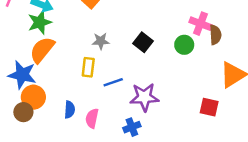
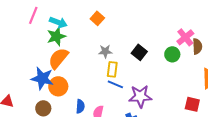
pink cross: (200, 24) -> (185, 37), turned 30
yellow rectangle: (88, 67) -> (112, 69), moved
blue line: (113, 82) -> (115, 84), turned 42
orange circle: (33, 97) -> (58, 86), moved

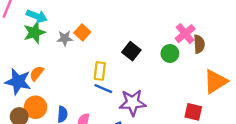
orange square: (97, 18) -> (82, 32), moved
gray star: (105, 51) -> (65, 38), moved
orange semicircle: (58, 58) -> (37, 73), moved, size x0.6
orange circle: (58, 86) -> (36, 107), moved

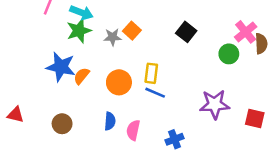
black square: (131, 51) -> (186, 32), moved
blue star: (18, 82) -> (61, 67), moved
purple star: (133, 103) -> (215, 104), moved
orange circle: (36, 107) -> (119, 82), moved

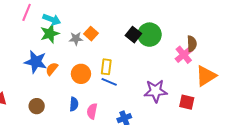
pink cross: (246, 32) -> (184, 55), moved
green circle: (229, 54) -> (149, 35), moved, size x1.5

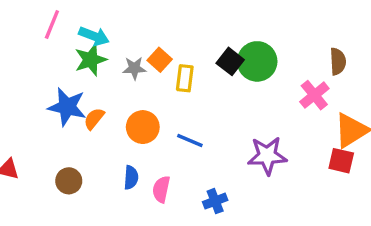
brown semicircle: (192, 44) -> (338, 61), moved
yellow rectangle: (106, 67) -> (185, 78), moved
red square: (187, 102) -> (341, 161), moved

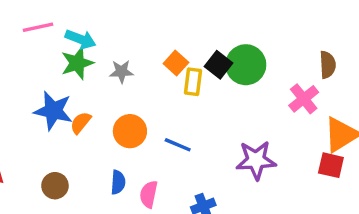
pink line: (52, 24) -> (38, 27), turned 56
orange square: (160, 60) -> (176, 63), moved
yellow rectangle: (185, 78) -> (193, 82), moved

